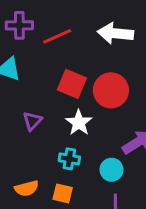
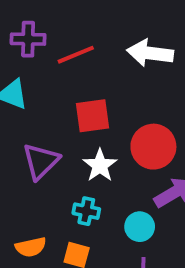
red square: (72, 84) -> (93, 116), turned -32
red circle: (111, 90) -> (153, 147), moved
purple triangle: (32, 121) -> (41, 161), size x1.5

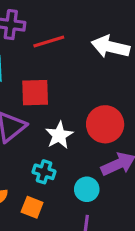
red square: (93, 116) -> (35, 93), moved

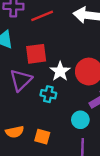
white star: (59, 135) -> (60, 71), moved
cyan cross: (44, 172) -> (48, 94), moved

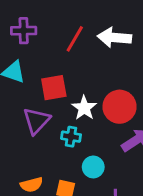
red line: (42, 16) -> (75, 39), moved, turned -35
cyan circle: (80, 120) -> (93, 167), moved

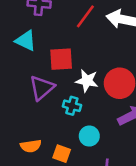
white star: (84, 108) -> (87, 81), turned -30

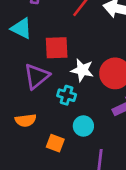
orange semicircle: (31, 146) -> (26, 120), moved

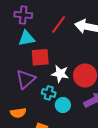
cyan triangle: (21, 28) -> (27, 38), moved, turned -36
cyan circle: (83, 126) -> (63, 105), moved

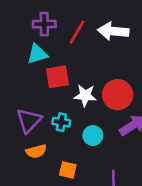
purple cross: (23, 15) -> (44, 24), moved
purple triangle: (26, 79) -> (29, 120), moved
cyan cross: (49, 93) -> (61, 122), moved

